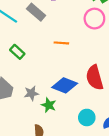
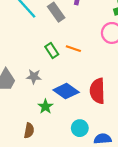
green rectangle: (17, 52) -> (52, 51), moved
gray star: (31, 93) -> (34, 77), moved

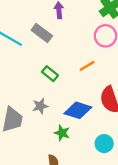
orange line: (73, 49) -> (87, 66), moved, turned -32

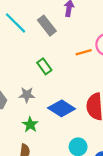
orange line: (87, 66) -> (84, 52), moved
green star: (62, 133) -> (30, 125), moved

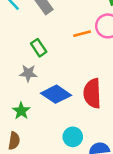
gray star: (27, 95) -> (28, 73), moved

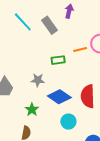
green rectangle: (39, 48) -> (58, 60), moved, turned -64
cyan circle: (73, 137) -> (68, 122), moved

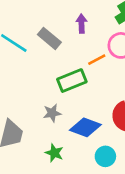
purple arrow: (69, 11) -> (82, 24), moved
green rectangle: (58, 60) -> (72, 81), size x1.5

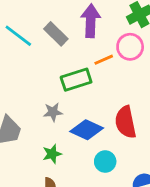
purple arrow: (82, 24) -> (91, 21), size x1.6
green star: (54, 153) -> (52, 154), turned 30

